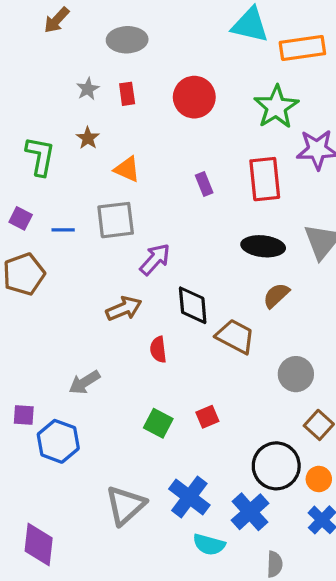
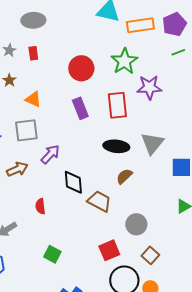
red circle: (194, 97) -> (81, 68), moved
purple rectangle: (204, 184) -> (80, 108), size x1.5
brown arrow: (124, 309) -> (17, 169), moved
red semicircle: (158, 350) -> (40, 206), moved
red square: (207, 417) -> (109, 250), moved, size x1.5

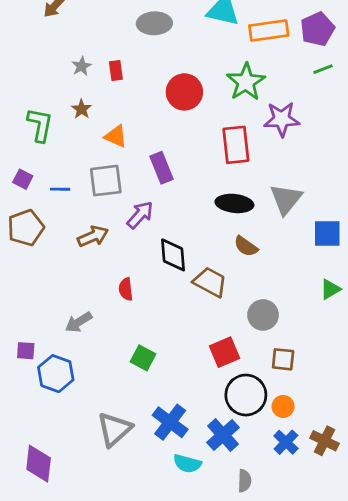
gray ellipse: (33, 20) -> (154, 23), moved
purple rectangle: (80, 108) -> (162, 168), moved
brown semicircle: (124, 176) -> (246, 246), turned -102
brown square: (150, 255) -> (283, 359), turned -36

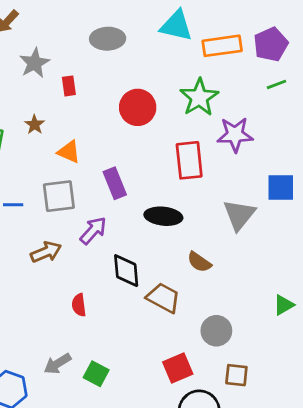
gray star: (81, 66) -> (35, 63), moved, size x1.5
black ellipse: (234, 203) -> (163, 216), moved
blue square: (327, 233) -> (281, 188), moved
gray arrow: (79, 322) -> (57, 364), moved

